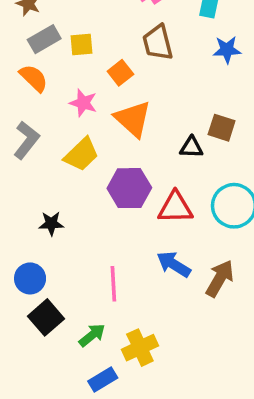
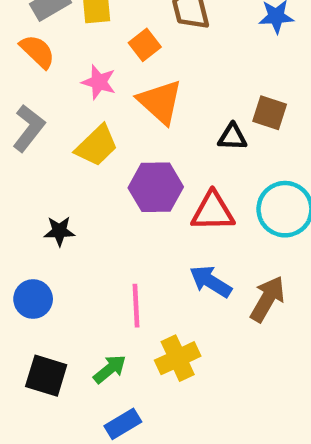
black square: (46, 317) -> (46, 376), moved, turned -32
yellow cross: (140, 348) -> (178, 358), moved

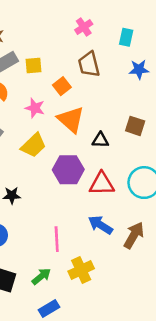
black triangle: (232, 137) -> (100, 140), moved

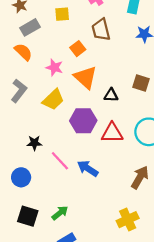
yellow square: (34, 66) -> (62, 14), moved
blue arrow: (100, 225) -> (88, 168), moved
pink line: (57, 239) -> (60, 161), moved, turned -40
yellow cross: (81, 270) -> (128, 220), moved

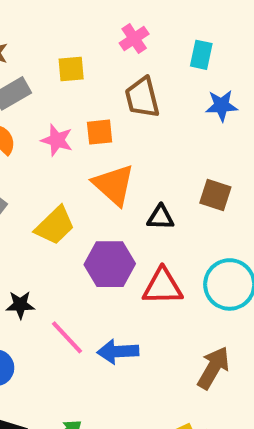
orange square: (78, 49) -> (100, 132), turned 32
pink star: (54, 67) -> (57, 140), moved
blue arrow: (88, 168) -> (118, 352), turned -35

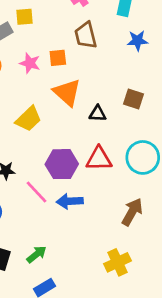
yellow square: (71, 69) -> (25, 17), moved
purple hexagon: (110, 264) -> (62, 164), moved

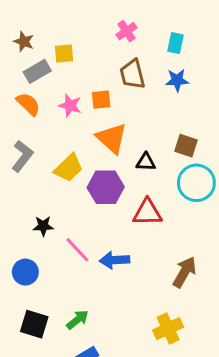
blue star: (137, 41) -> (177, 80), moved
cyan circle: (143, 157) -> (196, 183), moved
purple hexagon: (62, 164) -> (106, 187), moved

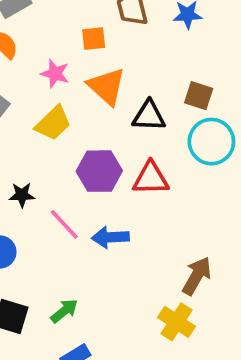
pink star: (70, 105) -> (55, 73), moved
black triangle: (146, 162) -> (149, 116), size x1.4
purple hexagon: (106, 187) -> (99, 171), moved
brown arrow: (184, 272) -> (197, 276), moved
yellow cross: (168, 329) -> (176, 322), turned -32

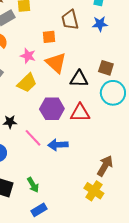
green arrow: (64, 311) -> (33, 185), turned 98

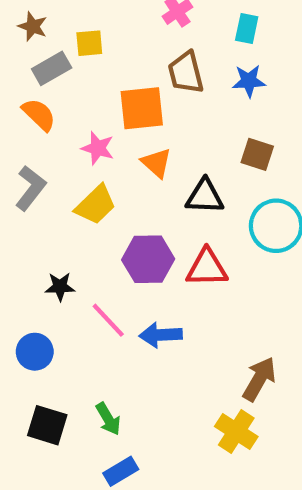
orange square: (49, 37) -> (142, 108), size x1.6
orange triangle: (56, 63) -> (156, 163), size x0.7
brown square: (106, 68) -> (257, 154), moved

